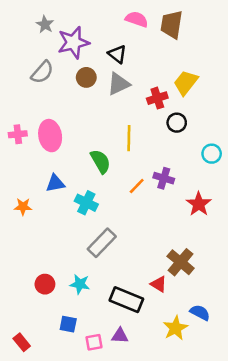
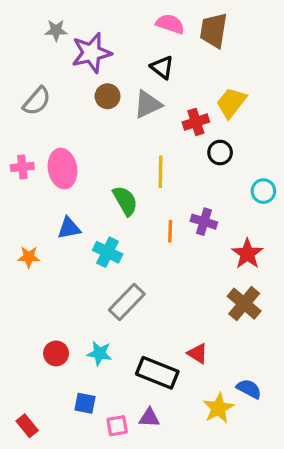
gray star: (45, 24) -> (56, 30), turned -30
black triangle: (117, 54) -> (162, 67), moved
gray semicircle: (42, 72) -> (37, 101), moved
orange line: (137, 186) -> (170, 231), turned -42
brown cross: (181, 262) -> (244, 304), moved

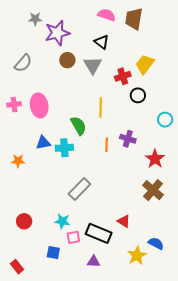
gray triangle: (148, 104) -> (93, 65), turned -36
cyan cross: (108, 252) -> (64, 148), moved, turned -30
red circle: (56, 353) -> (24, 221), moved
pink square: (117, 426) -> (73, 237), moved

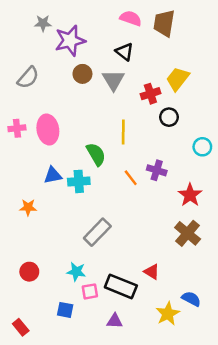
orange line: (107, 145) -> (131, 178), turned -40
orange star: (18, 161) -> (28, 207), moved

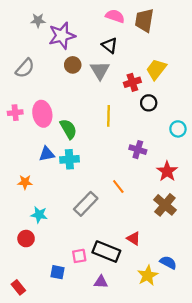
green semicircle: (96, 154) -> (68, 129), moved
orange line: (131, 178) -> (118, 186), moved
cyan star: (76, 272) -> (39, 215), moved

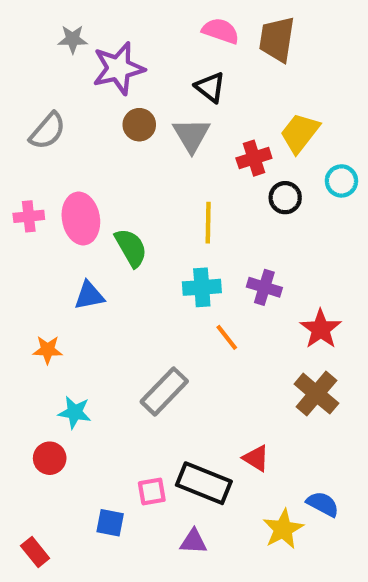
cyan circle: (178, 129) -> (341, 181), moved
cyan cross: (69, 159) -> (202, 287), moved
orange line: (118, 186) -> (227, 337), moved

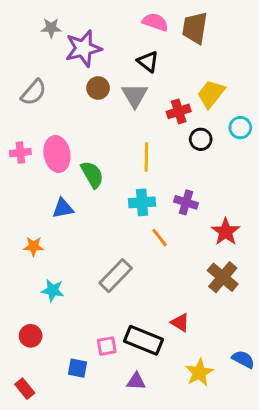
red circle: (50, 458) -> (31, 336), moved
blue semicircle: (323, 504) -> (243, 359), moved

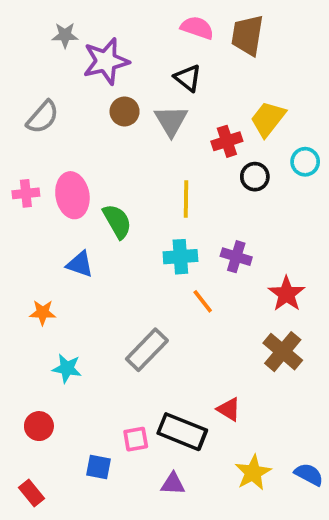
blue triangle: (63, 208) -> (80, 264), turned 30
blue semicircle: (243, 359) -> (309, 474), moved

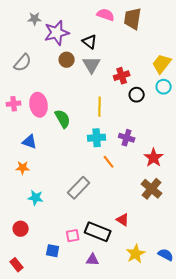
black triangle: (188, 78) -> (90, 42), moved
yellow trapezoid: (268, 119) -> (162, 64), moved
blue triangle: (80, 264) -> (30, 142), moved

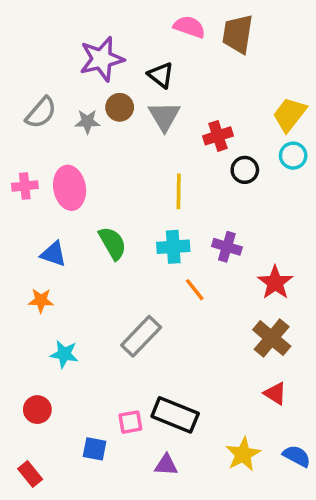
gray star: (35, 19) -> (87, 122), moved
green semicircle: (63, 119) -> (112, 243), moved
red triangle: (123, 220) -> (275, 393), moved

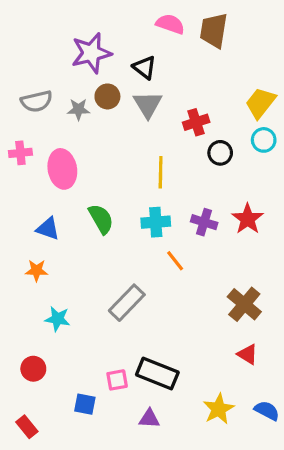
gray semicircle: (41, 113) -> (37, 101), turned 36
pink cross: (25, 186) -> (20, 153), moved
red star: (275, 283) -> (248, 219), moved

